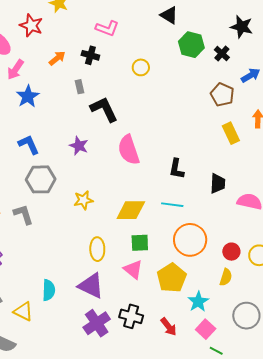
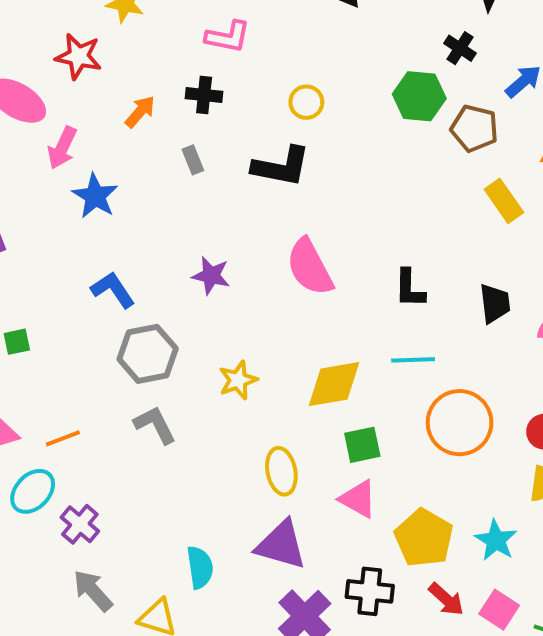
green hexagon: (191, 45) -> (419, 96), moved
black L-shape: (104, 109) -> (281, 167), moved, turned 136
gray L-shape: (23, 214) -> (155, 425), moved
yellow pentagon: (172, 278) -> (424, 538), moved
pink square: (206, 329) -> (499, 610), moved

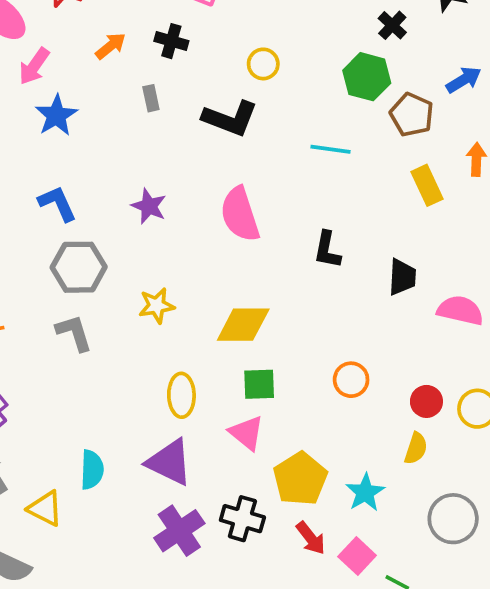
black cross: (460, 48) -> (392, 25), moved
cyan line: (413, 360) -> (331, 149), moved
orange circle: (460, 423) -> (351, 380), size x0.6

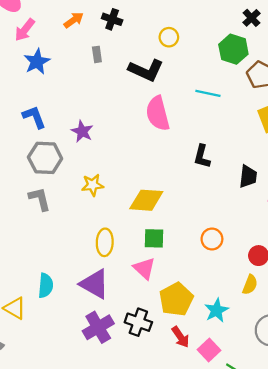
purple star: (149, 206) -> (82, 131), moved
pink semicircle: (240, 214) -> (158, 113), moved

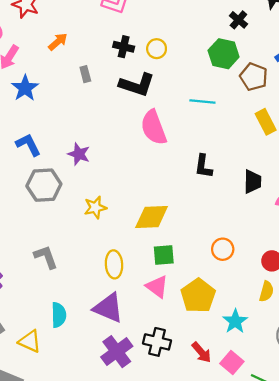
black cross: (112, 19) -> (124, 47), moved
gray L-shape: (40, 199) -> (46, 257), moved
yellow pentagon: (176, 299) -> (198, 296), moved

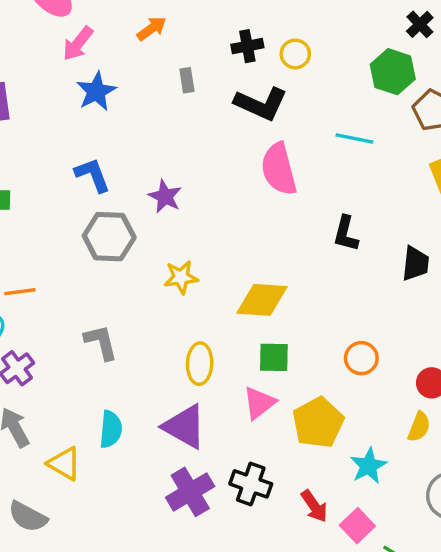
black cross: (124, 47) -> (247, 46), turned -30
pink triangle: (157, 287) -> (259, 403), turned 40

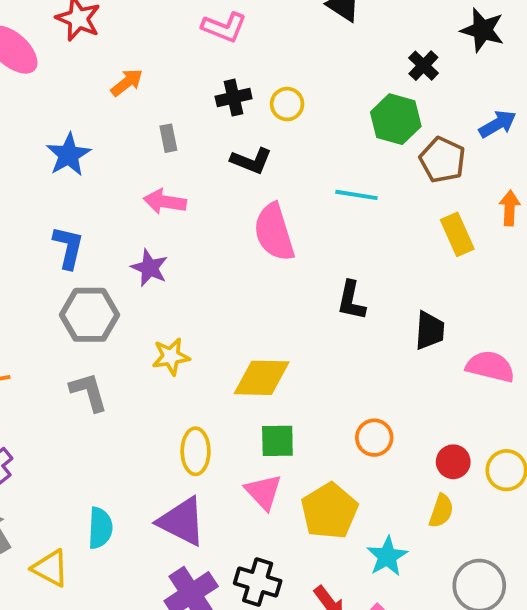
pink arrow: (78, 44) -> (165, 202), moved, turned 63
black L-shape: (261, 104) -> (251, 161), size x0.7
blue L-shape: (93, 175) -> (68, 247), turned 36
gray L-shape: (101, 342) -> (89, 392), moved
pink triangle: (259, 403) -> (263, 492), turned -33

